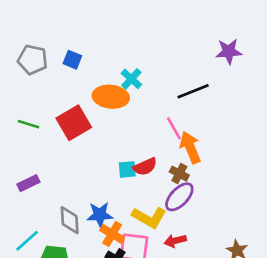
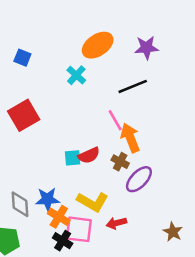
purple star: (229, 51) -> (147, 48), moved
orange ellipse: (111, 97) -> (98, 45), moved, turned -40
purple ellipse: (179, 197) -> (139, 179), moved

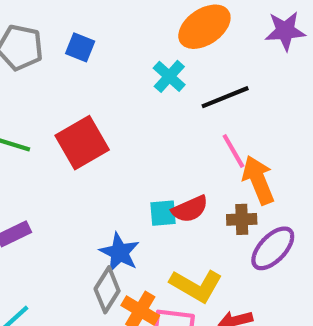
black line: (133, 86) -> (225, 97), moved
brown cross: (120, 162) -> (242, 219), turned -30
blue star: (47, 199) -> (120, 253), moved, turned 30
gray diamond: (20, 204) -> (107, 290), moved, turned 36

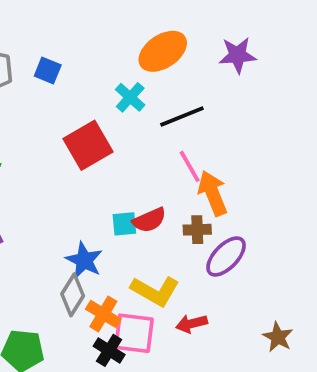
red square: (82, 143) -> (88, 145), moved

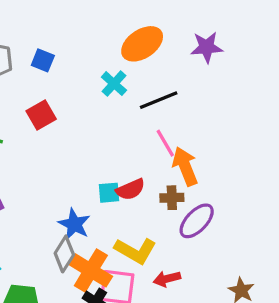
red square: (88, 145) -> (41, 115), moved, size x0.7
orange cross: (103, 314) -> (91, 270), size x1.4

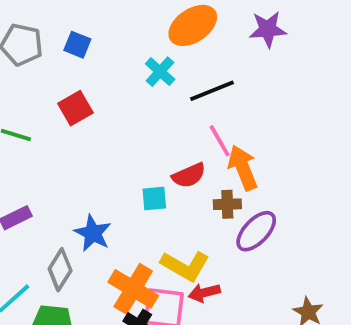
red semicircle: (131, 189) -> (189, 175), moved
blue star: (74, 224) -> (93, 233), moved
gray diamond: (64, 254) -> (60, 270), moved
red arrow: (167, 279) -> (204, 293), moved

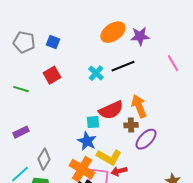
purple star: (268, 29) -> (140, 36), moved
cyan cross: (160, 72) -> (96, 73), moved
pink line: (220, 141) -> (173, 63), moved
red semicircle: (189, 175) -> (111, 110), size x1.4
blue star: (93, 233) -> (87, 141), moved

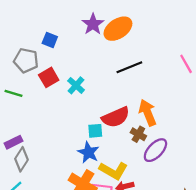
purple star: (140, 36) -> (93, 24), moved, turned -30
gray pentagon: (24, 42) -> (26, 60), moved
cyan cross: (96, 73) -> (76, 85), moved
brown cross: (131, 125) -> (138, 134), turned 32
gray diamond: (44, 159) -> (21, 159), moved

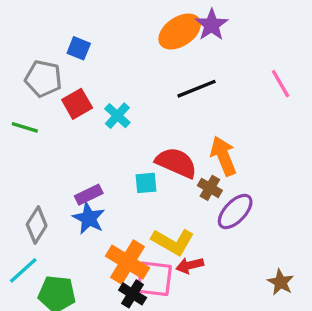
purple star: (93, 24) -> (212, 25), moved
red semicircle: (116, 117) -> (176, 163), turned -132
purple rectangle: (14, 142) -> (89, 195), moved
blue star: (88, 152) -> (89, 218), moved

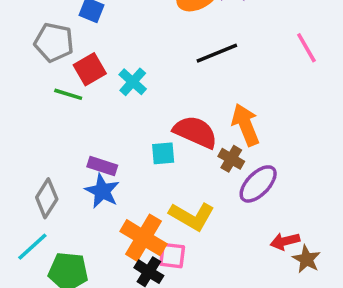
green line: (25, 127) -> (68, 94), moved
purple rectangle: (89, 195) -> (102, 166), turned 44
red arrow: (190, 265) -> (285, 241), moved
pink square: (154, 279) -> (172, 256), size x0.7

